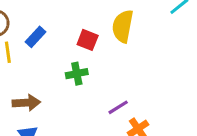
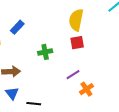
red square: (88, 40) -> (77, 43), moved, turned -32

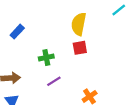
purple line: (73, 75) -> (54, 81), moved

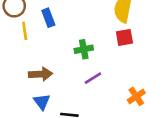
blue rectangle: (17, 32) -> (48, 18), turned -64

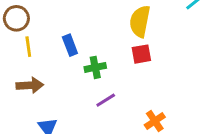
blue rectangle: (48, 18) -> (70, 45), moved
brown arrow: (40, 74) -> (30, 85), moved

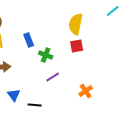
green cross: (95, 67) -> (46, 55), turned 32

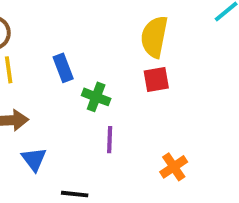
purple line: (53, 77) -> (110, 140), turned -56
blue triangle: (14, 95) -> (34, 159), moved

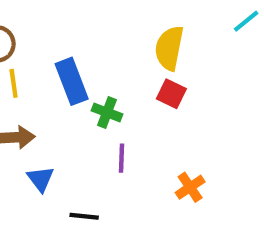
blue rectangle: (63, 68) -> (72, 81), size x1.5
red square: (156, 79) -> (171, 94), turned 36

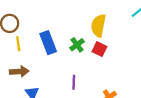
green cross: (107, 112) -> (77, 45), moved, turned 32

